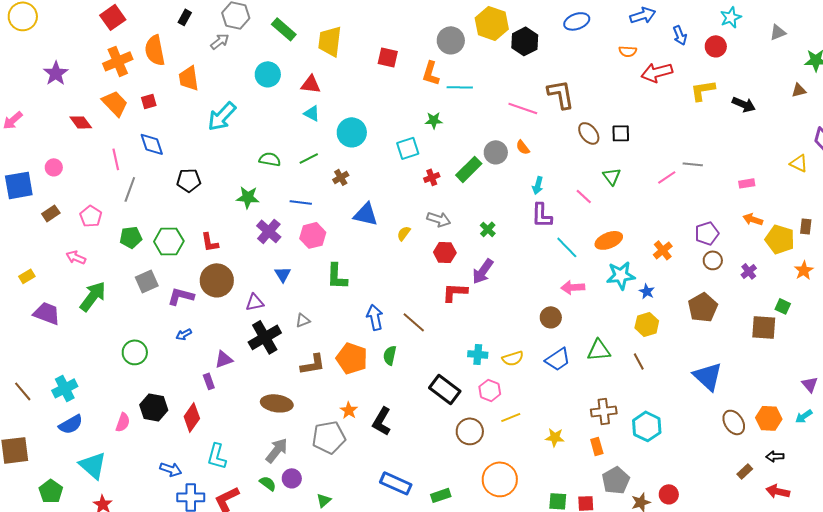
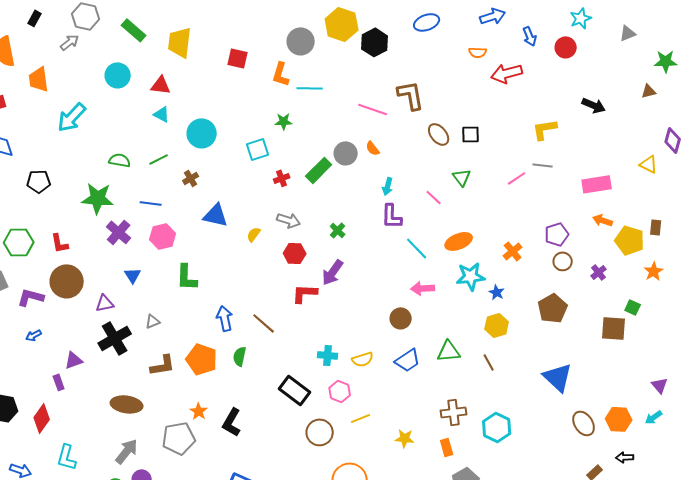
yellow L-shape: (703, 90) -> (545, 129), moved
pink rectangle: (747, 183) -> (597, 184), size x1.8
green star: (248, 197) -> (98, 198), size x1.4

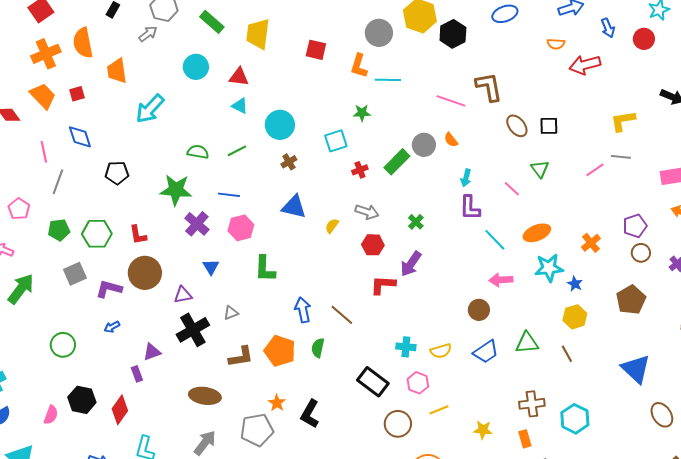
brown cross: (191, 178) -> (289, 162), moved

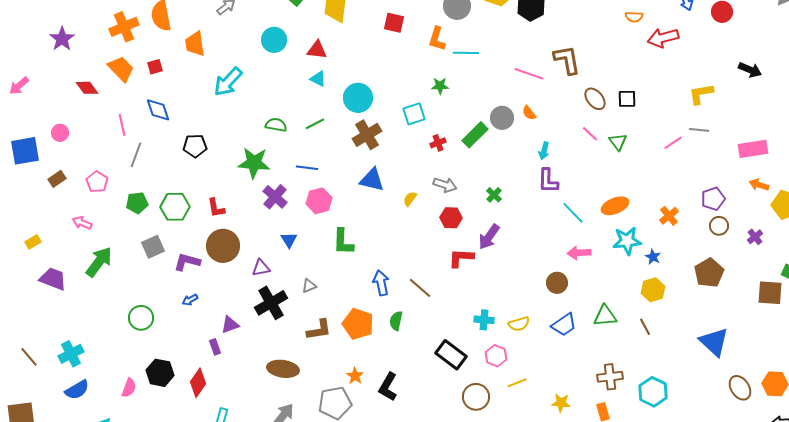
brown cross: (289, 162) -> (367, 135), size x1.8
pink line: (512, 189) -> (590, 134), moved

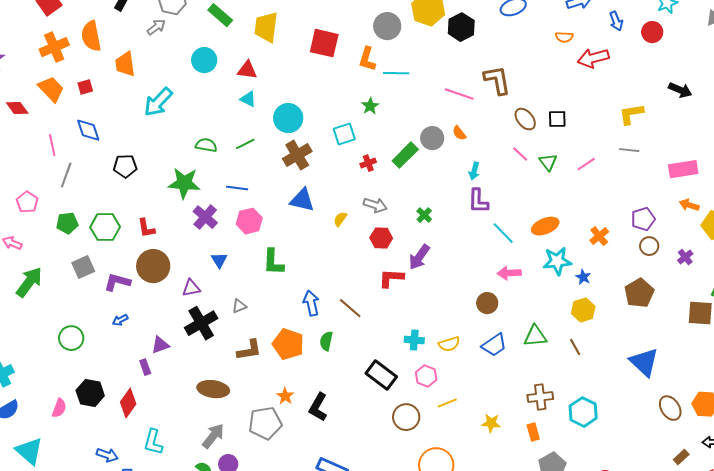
red square: (394, 23) -> (324, 43), size x1.4
green star: (440, 86) -> (370, 106), turned -30
pink line: (673, 143) -> (586, 164), moved

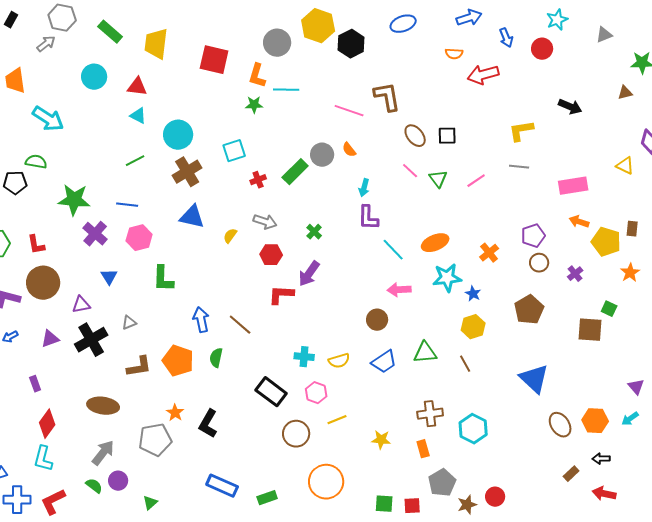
cyan arrow: (158, 102) -> (48, 119), turned -100
green star: (370, 106) -> (254, 105), moved, turned 30
green semicircle: (206, 145) -> (36, 162), moved
purple triangle: (160, 345) -> (50, 339), moved
red diamond: (128, 403) -> (47, 424), moved

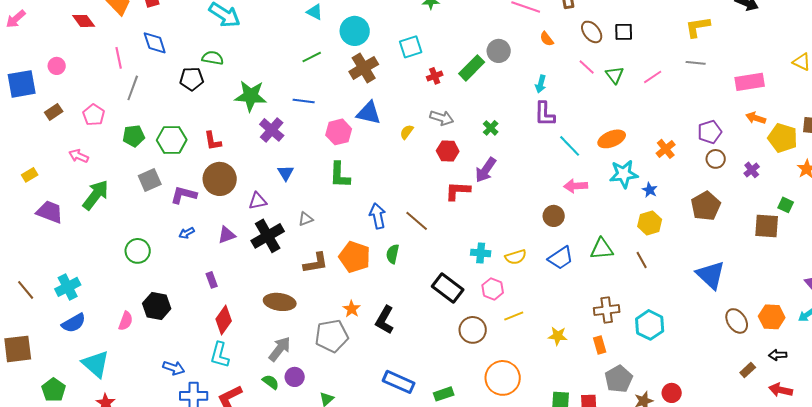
orange semicircle: (349, 150) -> (547, 39), moved
pink hexagon: (139, 238) -> (339, 132), moved

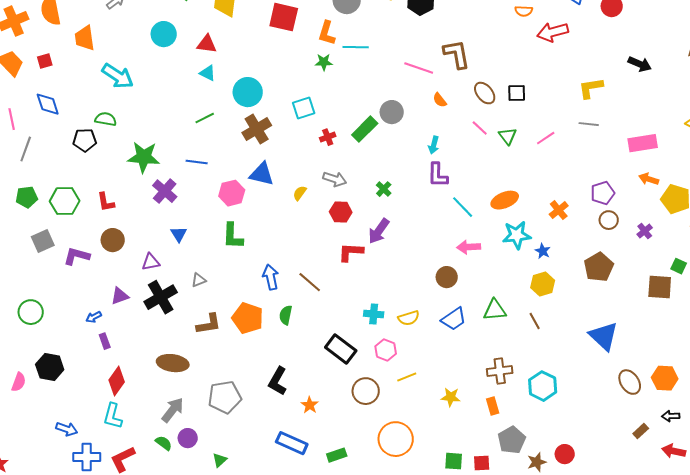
brown circle: (220, 179) -> (113, 240), size x0.7
blue arrow: (187, 233) -> (94, 317), moved
orange star: (352, 309) -> (310, 405), moved

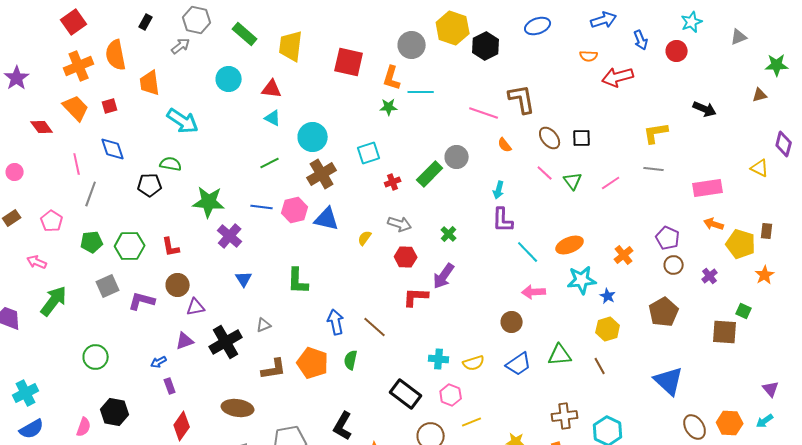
pink hexagon: (232, 193) -> (295, 210), moved
purple pentagon: (603, 193) -> (668, 238), turned -30
purple triangle: (151, 262) -> (196, 307), moved

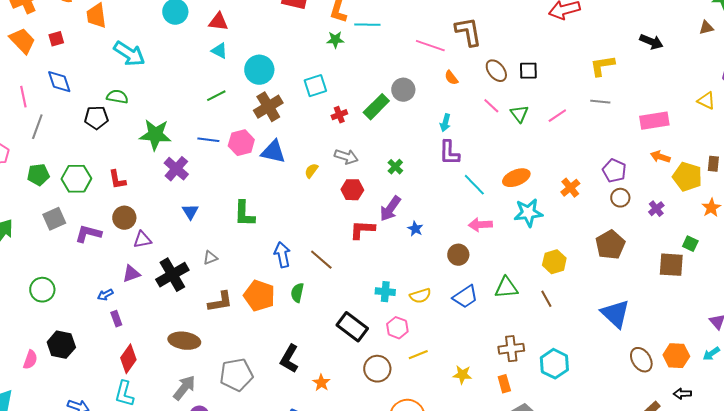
blue star: (608, 296) -> (415, 229), moved

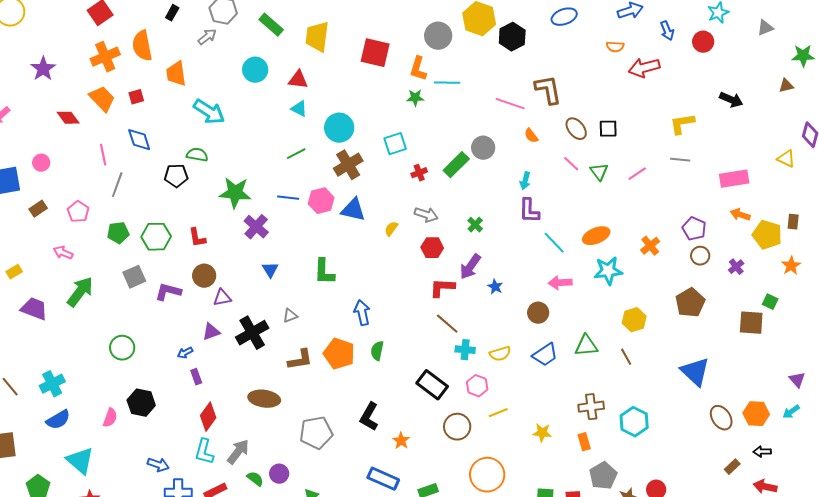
brown line: (321, 260) -> (447, 324), moved
gray arrow: (184, 388) -> (238, 452), moved

